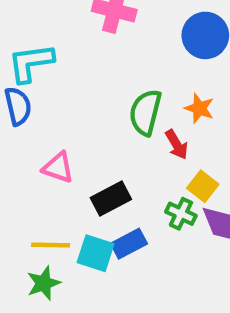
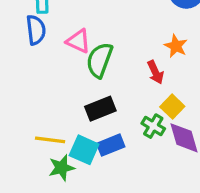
green semicircle: (145, 112) -> (99, 60), moved
pink triangle: (58, 168) -> (78, 41), moved
green star: (44, 283) -> (62, 168), moved

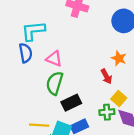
green semicircle: (99, 60) -> (55, 83), moved
green cross: (153, 126) -> (107, 112), turned -32

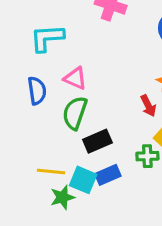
blue semicircle: (26, 53) -> (37, 91), moved

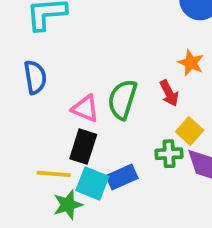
pink triangle: (75, 78) -> (85, 108), moved
green semicircle: (75, 113) -> (122, 99), moved
black rectangle: (97, 141) -> (83, 147), moved, turned -48

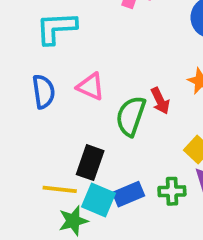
red arrow: (169, 93) -> (160, 101), moved
pink triangle: (85, 108) -> (91, 86), moved
green cross: (169, 154) -> (172, 191), moved

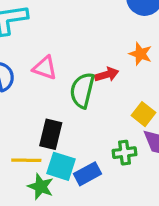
red arrow: (160, 101) -> (107, 75), turned -75
blue rectangle: (128, 194) -> (88, 174), moved
green star: (73, 221) -> (41, 187), turned -30

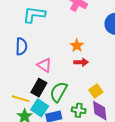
orange star: (140, 54) -> (77, 46), moved
pink triangle: (45, 68) -> (44, 65), moved
green semicircle: (82, 90) -> (59, 92), moved

